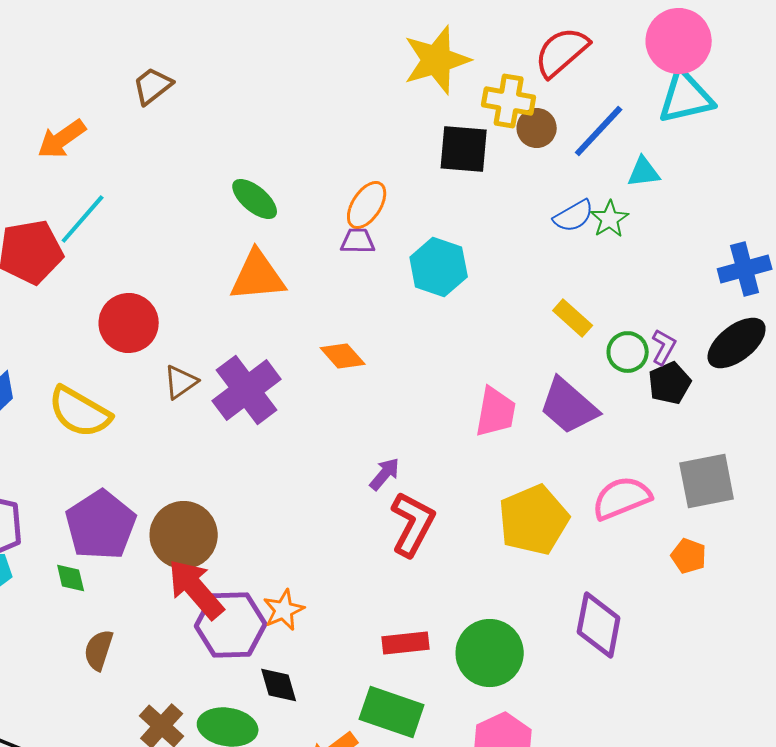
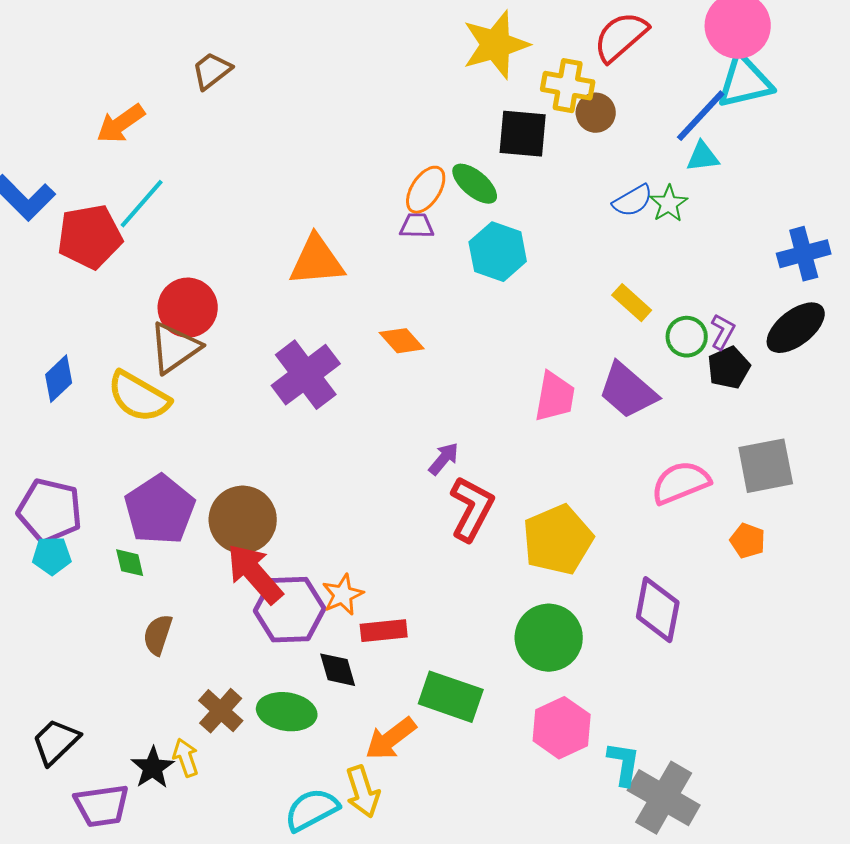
blue line: (599, 131) -> (701, 116), moved
green ellipse: (255, 199) -> (475, 184), moved
brown triangle: (181, 382) -> (175, 348), moved, size x1.5
yellow pentagon: (534, 520) -> (558, 540), moved
red rectangle: (406, 643) -> (384, 631), moved

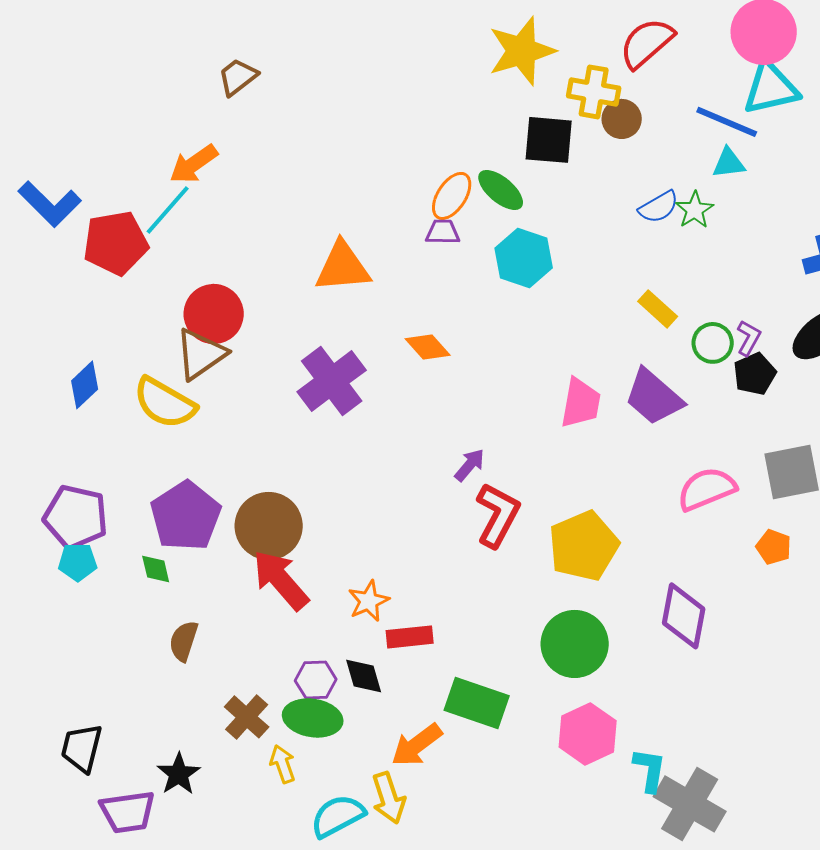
blue line: (701, 116) -> (727, 122), turned 70
orange arrow: (121, 124) -> (194, 164), moved
purple hexagon: (290, 610) -> (316, 680), moved, size x0.6
black trapezoid: (56, 742) -> (82, 748), turned -32
yellow arrow: (186, 758) -> (283, 764), moved

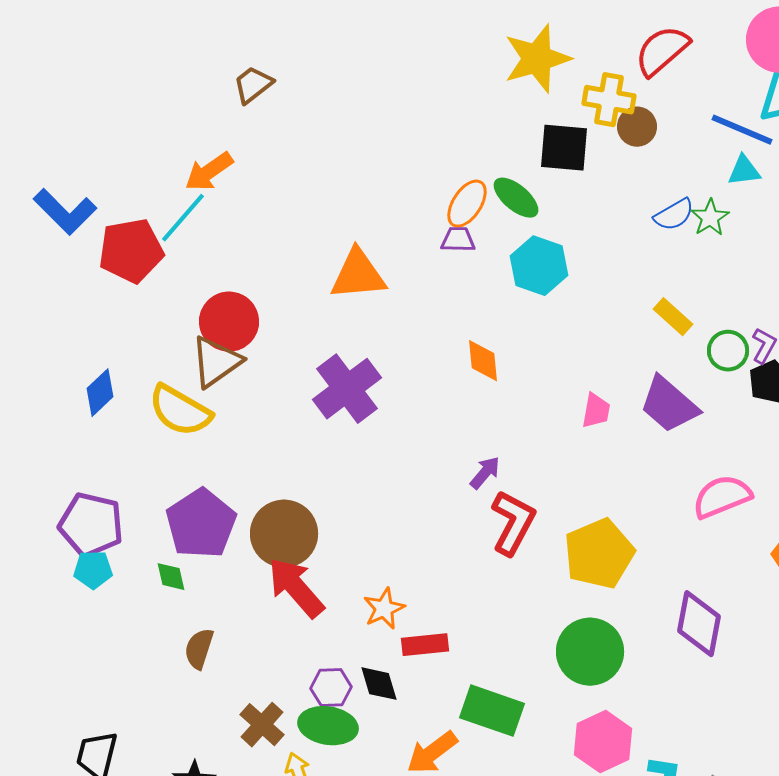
orange diamond: (428, 347) -> (483, 361), moved, turned 36
pink trapezoid: (581, 403) -> (596, 411), size x0.7

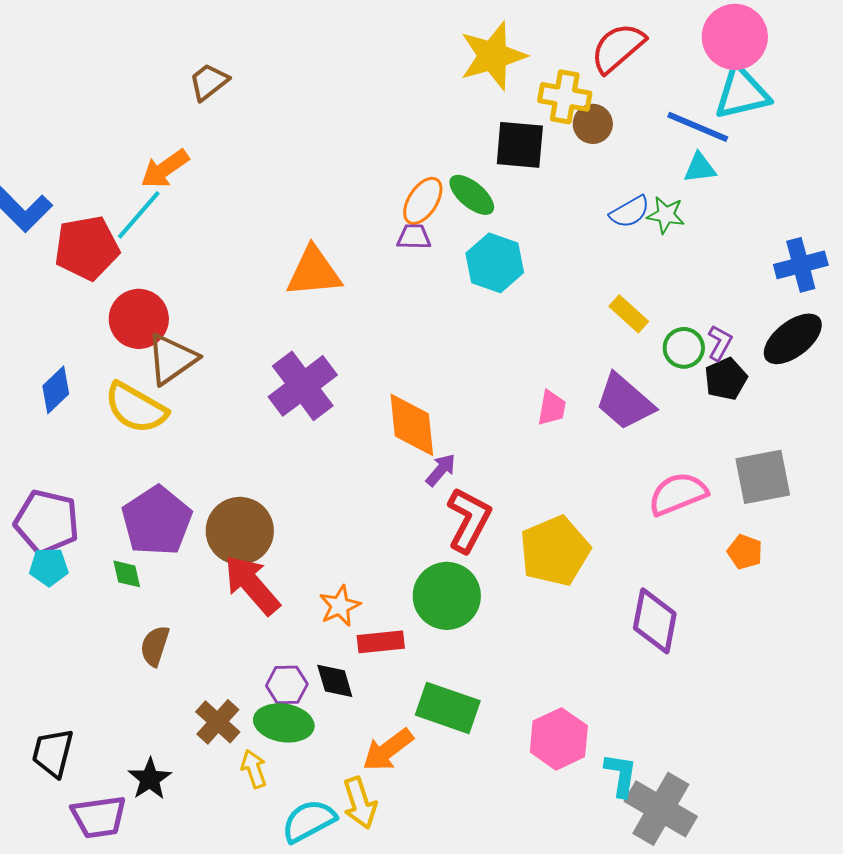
green star: (710, 218) -> (666, 215), turned -30
red circle: (229, 322) -> (139, 319), moved
orange diamond: (483, 361) -> (412, 425), moved, size x1.5
green circle: (590, 652) -> (447, 596), moved

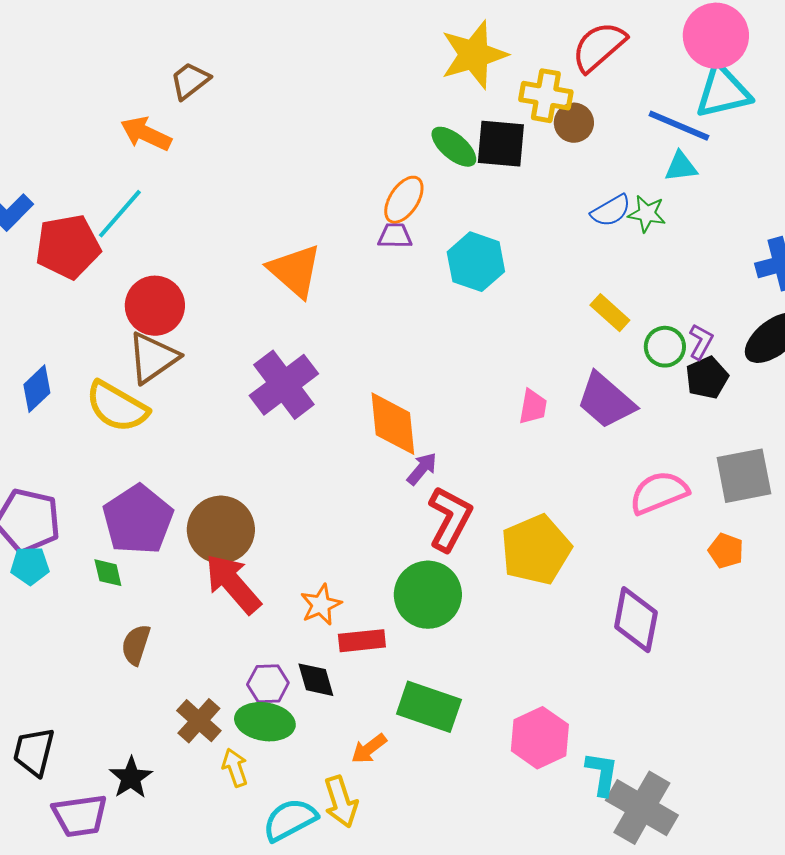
orange arrow: (165, 169) -> (146, 134), moved, turned 60
green ellipse: (472, 195) -> (454, 147), moved
orange triangle: (314, 272) -> (295, 271), turned 46
red circle: (139, 319) -> (155, 306), moved
orange arrow: (388, 750) -> (369, 749), size x0.7

